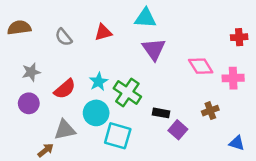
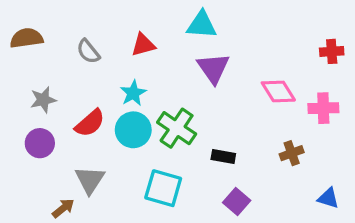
cyan star: (98, 82) -> (133, 93), moved
cyan circle: (96, 113) -> (133, 130), moved
gray triangle: (65, 130) -> (90, 180), turned -45
purple square: (178, 130) -> (237, 202), moved

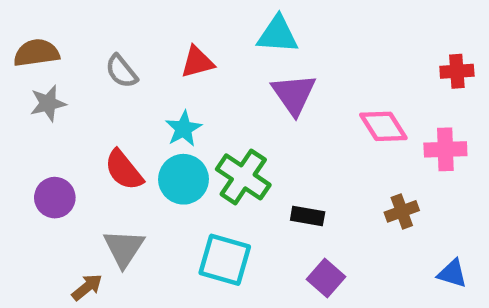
gray star: (43, 100) -> (48, 103), moved
red semicircle: (90, 123) -> (124, 170), turned 92

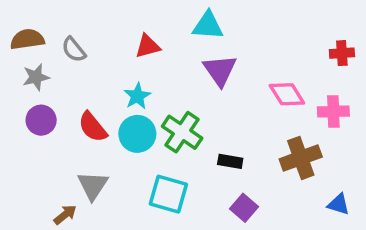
gray semicircle: (121, 71) -> (74, 50), moved
purple circle: (55, 198) -> (41, 120), moved
brown cross: (402, 211) -> (301, 158), size x1.6

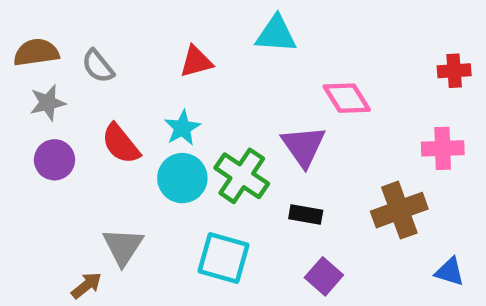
purple triangle: (220, 70) -> (303, 146), moved
pink diamond: (287, 94) -> (347, 98), moved
red semicircle: (93, 127) -> (121, 144), moved

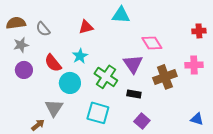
cyan circle: (182, 178) -> (70, 83), moved
brown cross: (399, 210) -> (165, 77), moved

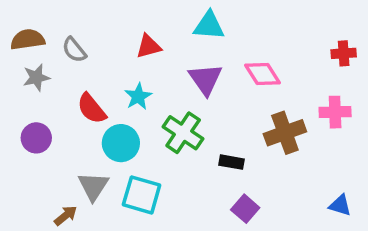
purple triangle: (133, 64) -> (205, 79), moved
purple circle: (24, 70) -> (36, 138), moved
cyan square: (98, 113) -> (142, 195), moved

